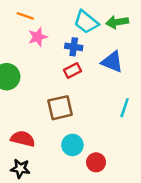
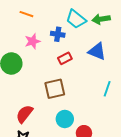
pink star: (38, 37) -> (33, 41), moved
blue cross: (74, 47) -> (58, 34), moved
red semicircle: (23, 139) -> (24, 114), turned -66

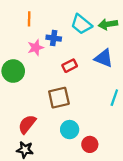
orange line: (26, 14) -> (29, 19), turned 72
blue cross: (58, 34) -> (54, 38), moved

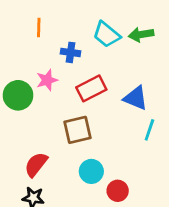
pink star: (36, 48) -> (47, 80), moved
blue triangle: (104, 58) -> (136, 98), moved
red rectangle: (70, 66) -> (91, 88), size x1.5

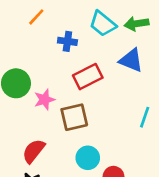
orange line: (39, 28) -> (36, 17), turned 42
pink star: (47, 80) -> (44, 100), moved
blue triangle: (136, 98) -> (131, 60), moved

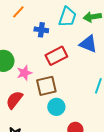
cyan trapezoid: (103, 24) -> (67, 17), turned -110
red semicircle: (34, 151) -> (14, 100), moved
cyan circle: (88, 158) -> (56, 107), moved

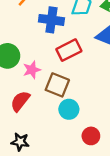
blue cross: (41, 30) -> (51, 20), size x1.5
brown square: (46, 86) -> (57, 85), turned 35

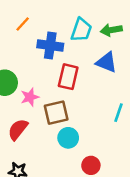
red rectangle: (69, 50) -> (68, 77), turned -50
brown square: (57, 85) -> (56, 113), turned -35

